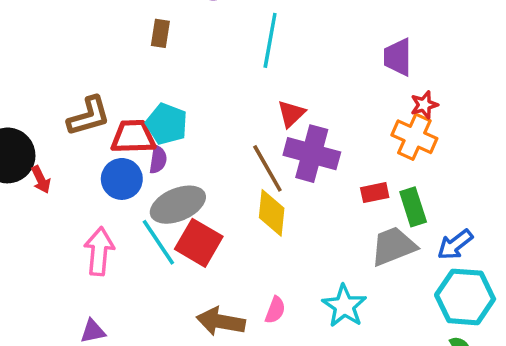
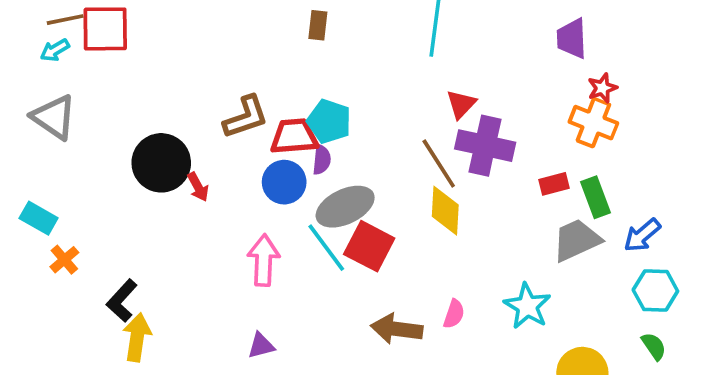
cyan hexagon: (465, 297) -> (655, 291), size x0.7

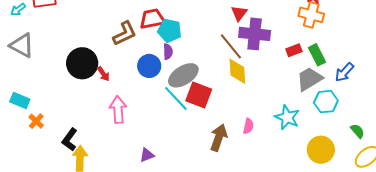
red trapezoid: (294, 137) -> (152, 19), moved
pink arrow: (264, 260) -> (118, 110), moved
cyan hexagon: (655, 291) -> (326, 102), moved
brown arrow: (397, 329) -> (219, 138), turned 108

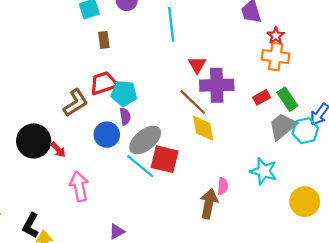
cyan hexagon: (326, 102) -> (305, 131), moved
brown arrow: (219, 138) -> (209, 204), moved

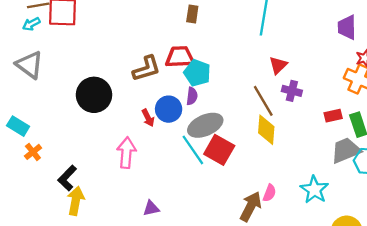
purple cross: (217, 85) -> (292, 91), size x0.6
red arrow: (58, 150) -> (148, 118), moved

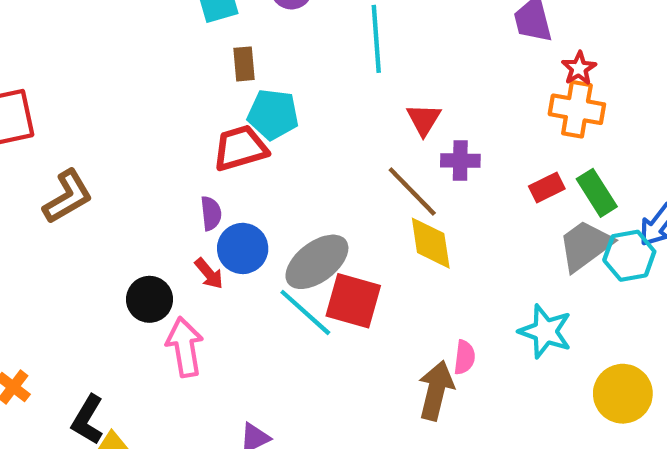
brown L-shape: (146, 69) -> (68, 197), moved
cyan pentagon: (197, 73) -> (273, 114), moved
black circle: (94, 95) -> (150, 299), moved, size x0.7
purple semicircle: (192, 96) -> (211, 213), moved

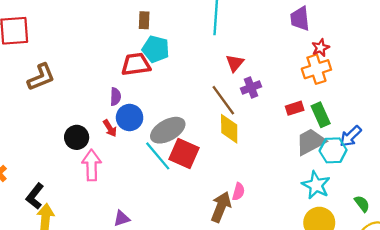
orange cross: (577, 109) -> (316, 69), turned -36
purple cross: (460, 161) -> (251, 87), turned -30
cyan star: (545, 331) -> (316, 185), moved

